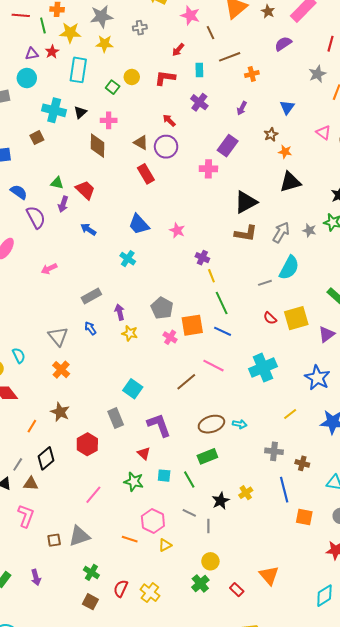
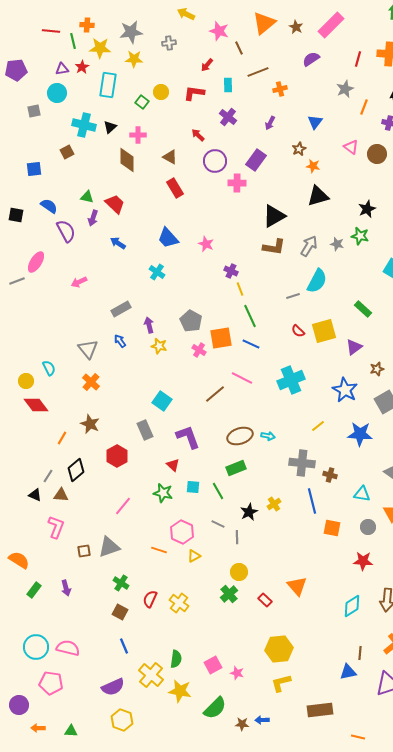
purple circle: (166, 147) -> (215, 161), moved
gray cross: (274, 451) -> (302, 463), size x1.4

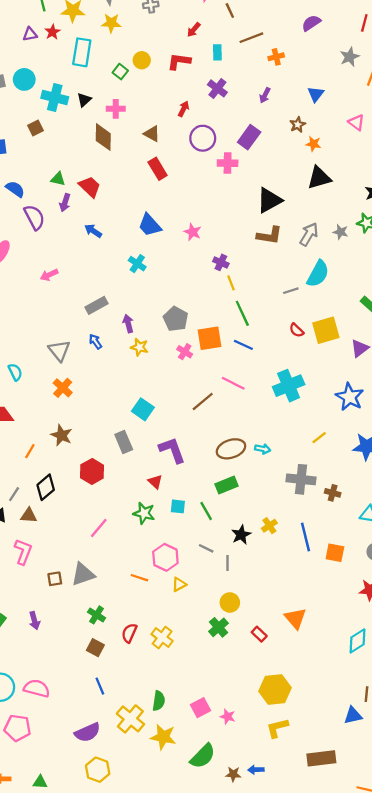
cyan circle: (57, 93) -> (24, 79), moved
red arrow: (198, 135) -> (184, 109), turned 72
blue line: (312, 501) -> (306, 537), moved

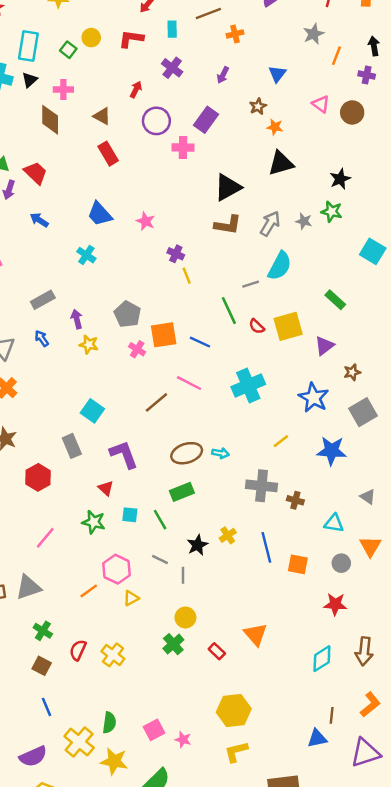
cyan rectangle: (82, 52) -> (28, 46), moved
green line: (242, 313) -> (229, 311), moved
orange line: (139, 578) -> (89, 591), turned -54

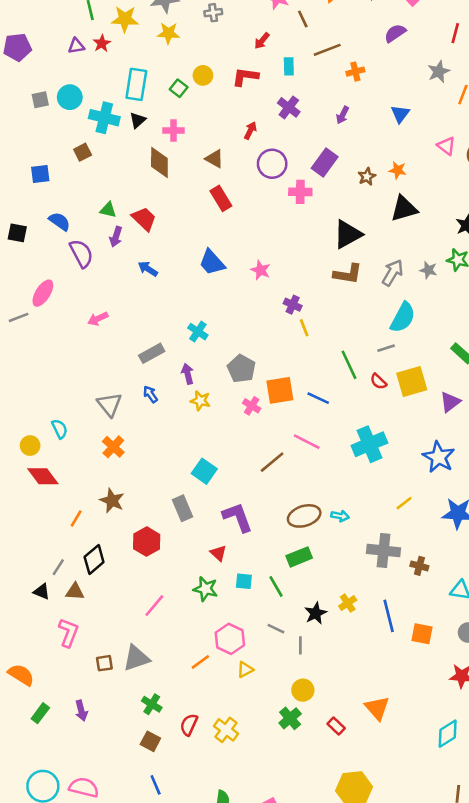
brown star: (258, 106) -> (367, 177), moved
cyan cross: (86, 255) -> (198, 332), moved
gray line: (251, 284) -> (386, 348), moved

